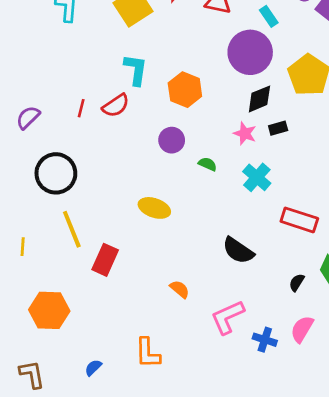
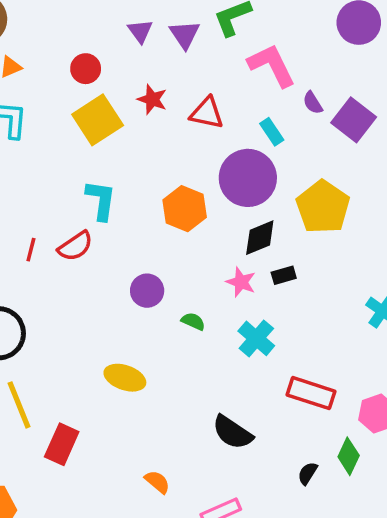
orange hexagon: (185, 90) -> (185, 209), moved

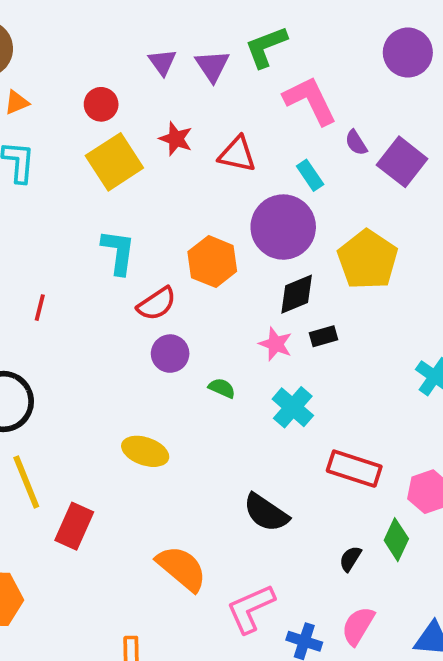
red semicircle: (75, 246) -> (157, 304), moved
orange semicircle: (157, 482) -> (182, 568), size x1.8

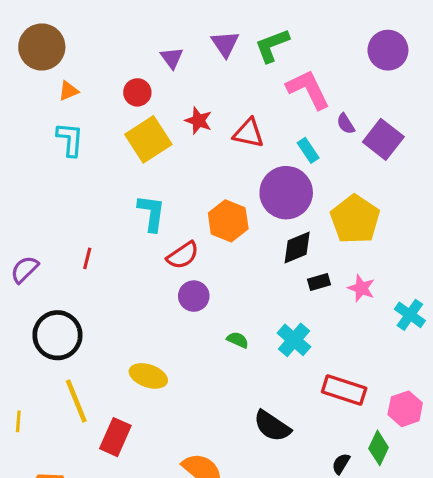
purple triangle: (162, 62) -> (172, 58), moved
purple triangle: (212, 66) -> (225, 44), moved
pink star: (276, 344) -> (361, 288), moved
green semicircle: (222, 388) -> (238, 340), moved
yellow ellipse: (145, 451) -> (148, 376), moved

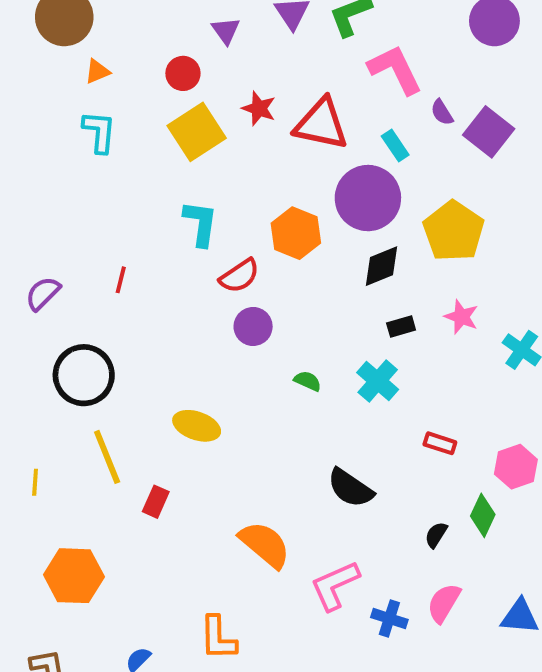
red triangle: (249, 133) -> (321, 124), size x1.4
black rectangle: (319, 282) -> (401, 327), moved
red rectangle: (344, 390) -> (440, 443), size x0.6
red rectangle: (115, 437) -> (156, 502), size x0.7

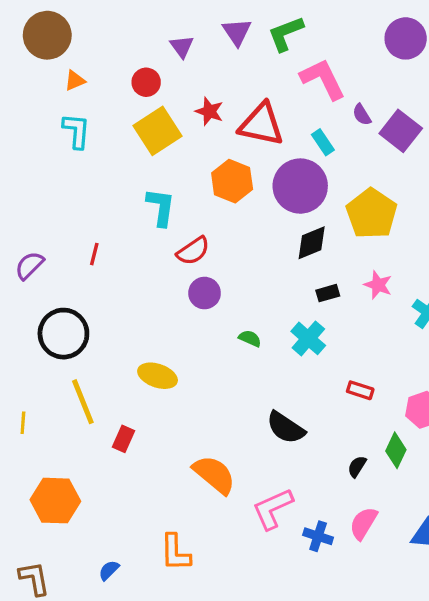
orange hexagon: (296, 233) -> (232, 181), moved

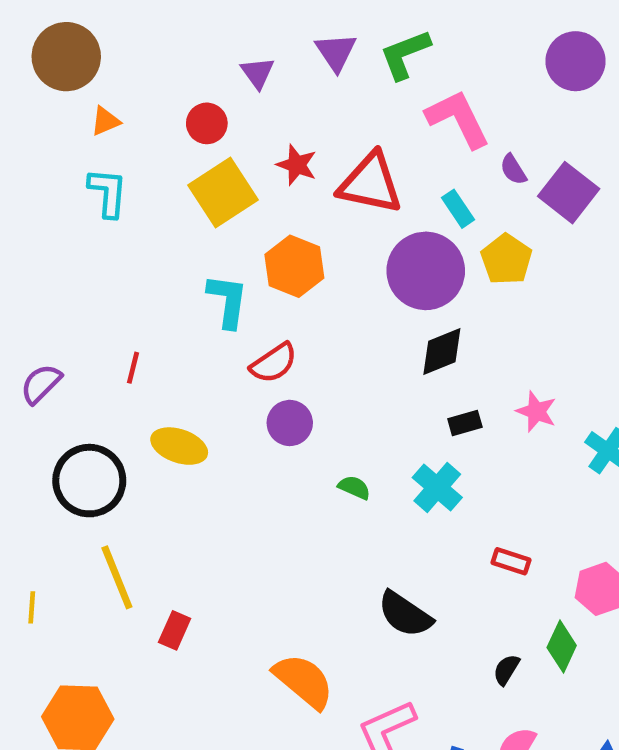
orange hexagon: (232, 181) -> (294, 266), moved
yellow pentagon: (372, 214) -> (506, 259), moved, size x0.7
yellow ellipse: (158, 376) -> (179, 446), moved

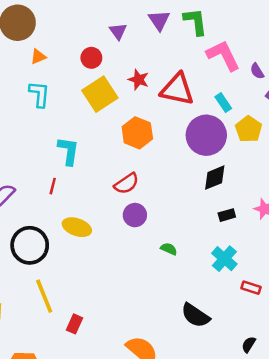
green L-shape: (405, 54) -> (195, 22), turned 104
purple semicircle: (513, 169) -> (257, 71), moved
cyan L-shape: (228, 301) -> (68, 151), moved
cyan cross: (437, 488) -> (224, 259), moved

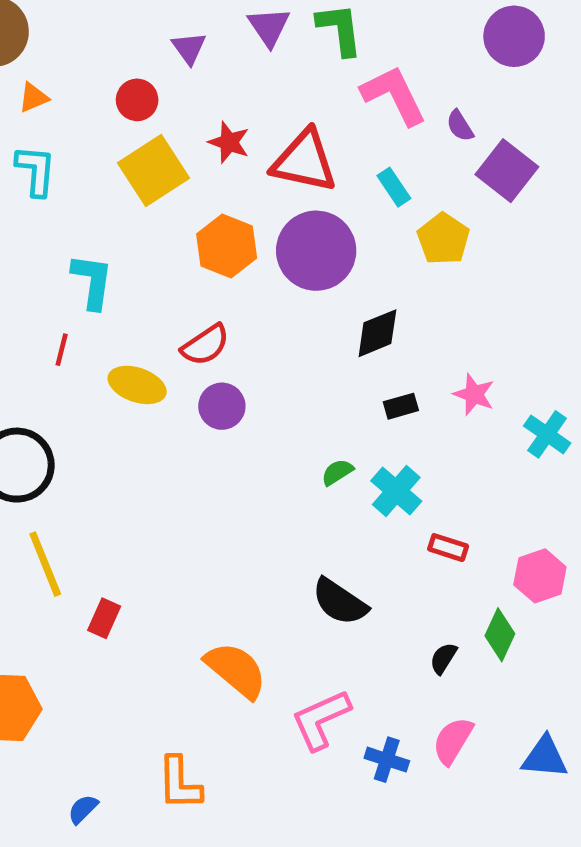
purple circle: (206, 135) -> (316, 251), moved
yellow ellipse: (77, 227) -> (137, 385), moved
green semicircle: (169, 249) -> (337, 472), moved, turned -56

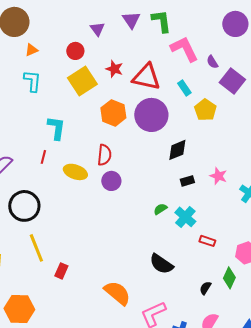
red semicircle: (205, 345) -> (104, 155), turned -50

